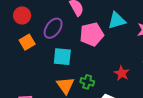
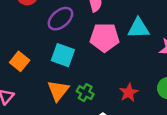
orange square: (27, 42) -> (20, 61), moved, turned -35

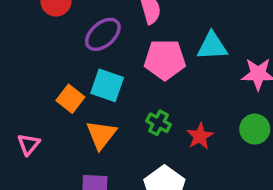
orange square: (20, 61) -> (70, 99), moved
green cross: (85, 93) -> (159, 123), moved

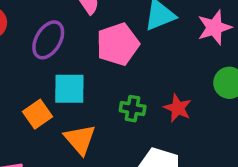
orange square: (70, 99) -> (38, 114), turned 36

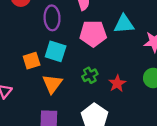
purple ellipse: (48, 40) -> (52, 18), turned -50
green cross: (133, 109) -> (90, 75), turned 35

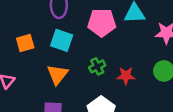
orange square: (32, 61) -> (25, 43), moved
red star: (117, 83) -> (126, 76), turned 30

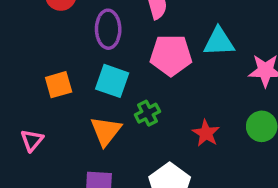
green cross: (97, 66) -> (147, 113), moved
red star: (126, 76) -> (206, 133), turned 30

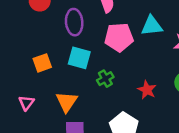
orange triangle: (106, 131) -> (67, 102), moved

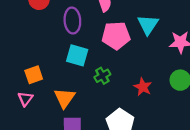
cyan triangle: (152, 26) -> (148, 25), turned -50
orange square: (42, 63) -> (34, 75), moved

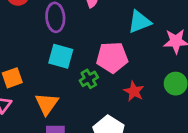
cyan triangle: (148, 25) -> (139, 22), turned 35
pink pentagon: (116, 36) -> (112, 57), moved

